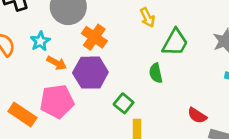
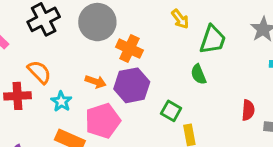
cyan star: (40, 41) -> (61, 101), moved
red semicircle: (197, 115) -> (248, 110), turned -108

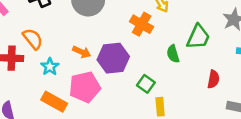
green trapezoid: (213, 40) -> (198, 37), moved
orange cross: (129, 49) -> (142, 24), moved
red semicircle: (248, 110) -> (213, 79), moved

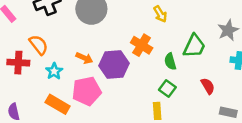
orange cross: (142, 24) -> (142, 45), moved
red semicircle: (213, 79) -> (208, 86), turned -42
green square: (146, 84) -> (167, 89), moved

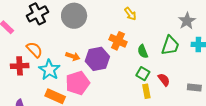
green trapezoid: (194, 46) -> (170, 45), moved
cyan star: (54, 71) -> (49, 70), size x1.5
red semicircle: (208, 86) -> (164, 80), moved
yellow rectangle: (157, 111) -> (146, 91), moved

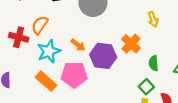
orange semicircle: (34, 50) -> (40, 25), turned -120

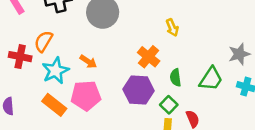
purple hexagon: (103, 56) -> (139, 90), moved

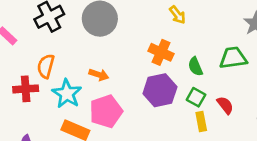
green trapezoid: (211, 79) -> (233, 58), turned -116

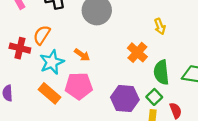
green semicircle: (195, 67) -> (161, 72), size x1.5
purple hexagon: (160, 90) -> (125, 98), moved

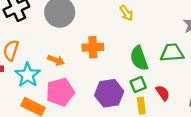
orange cross: (137, 52) -> (93, 47), moved, turned -30
green square: (154, 97) -> (138, 85), turned 35

